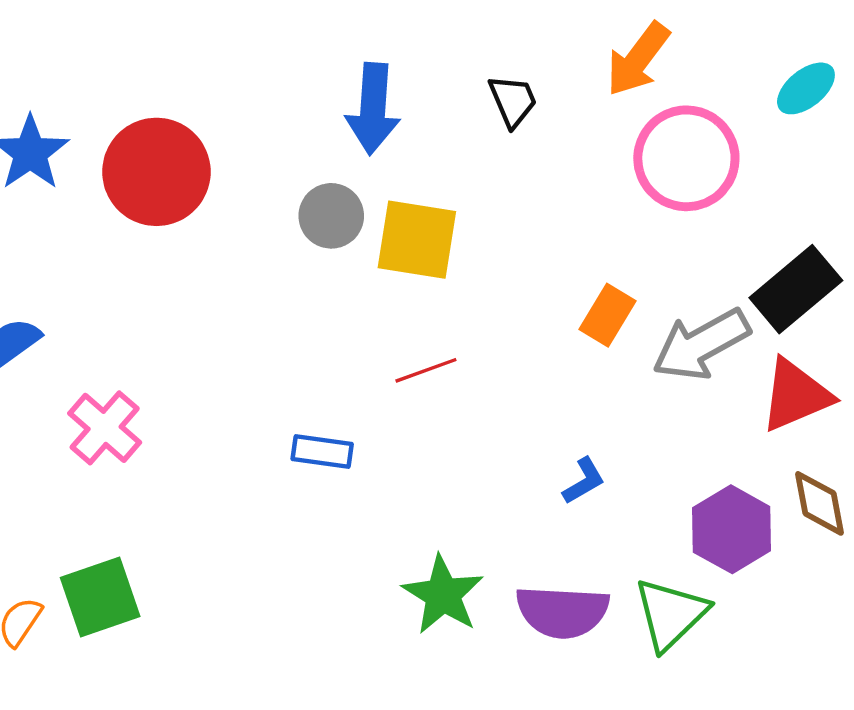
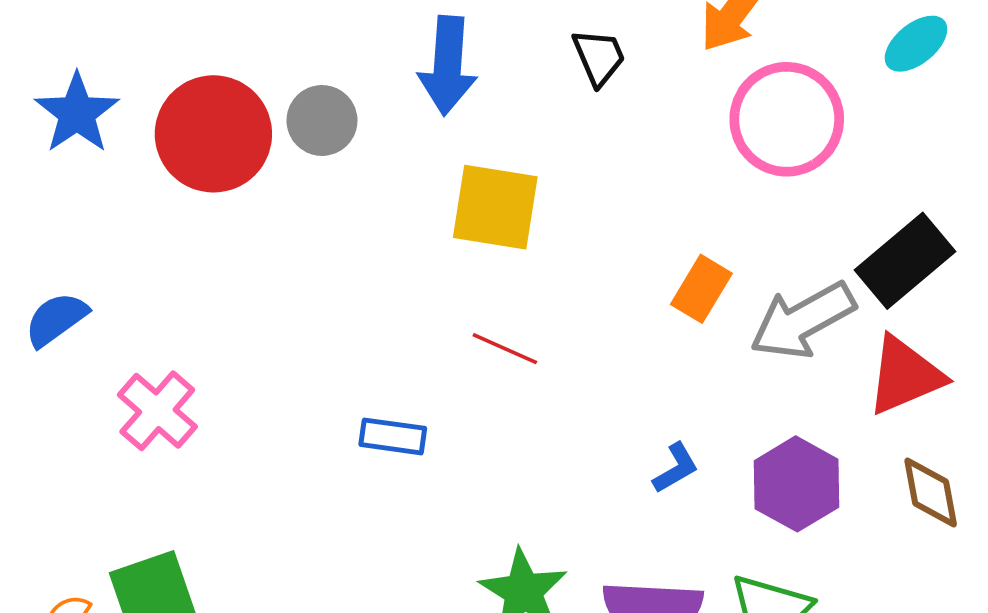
gray circle: (331, 216) -> (322, 120), moved
red line: (426, 370) -> (505, 349), turned 44
purple hexagon: (732, 529) -> (796, 484), moved

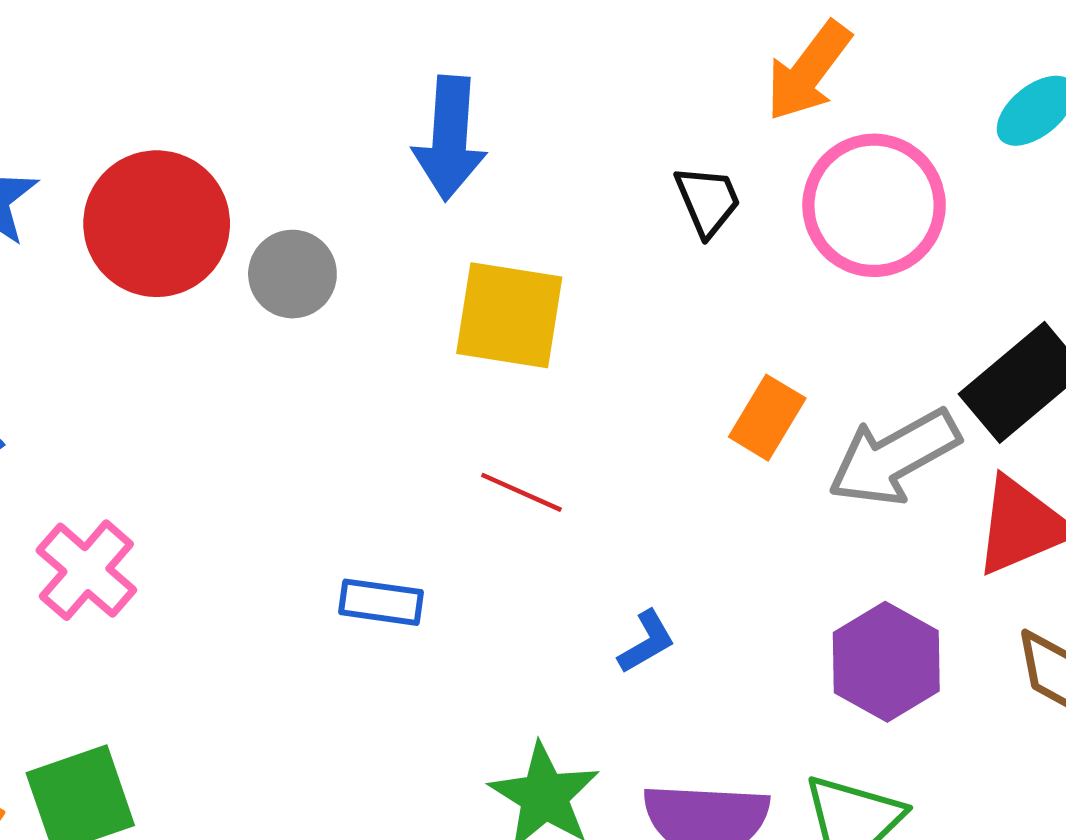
black trapezoid: (599, 57) -> (708, 201), moved
gray circle: (322, 120) -> (292, 274), moved
blue L-shape: (676, 468) -> (647, 642), moved

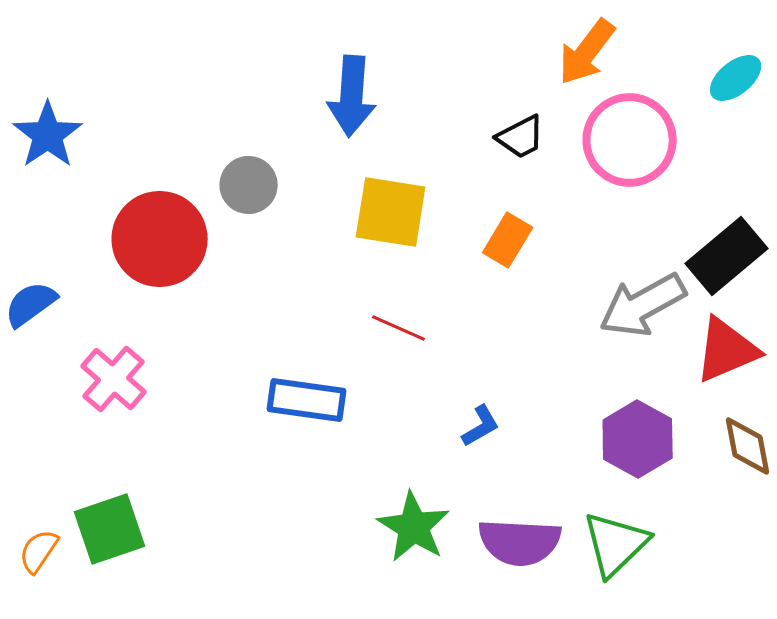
black trapezoid: (708, 201) -> (521, 137), turned 86
red circle: (157, 224) -> (160, 239), moved
orange rectangle: (767, 418) -> (508, 240), moved
blue rectangle: (381, 602) -> (307, 400), size x1.4

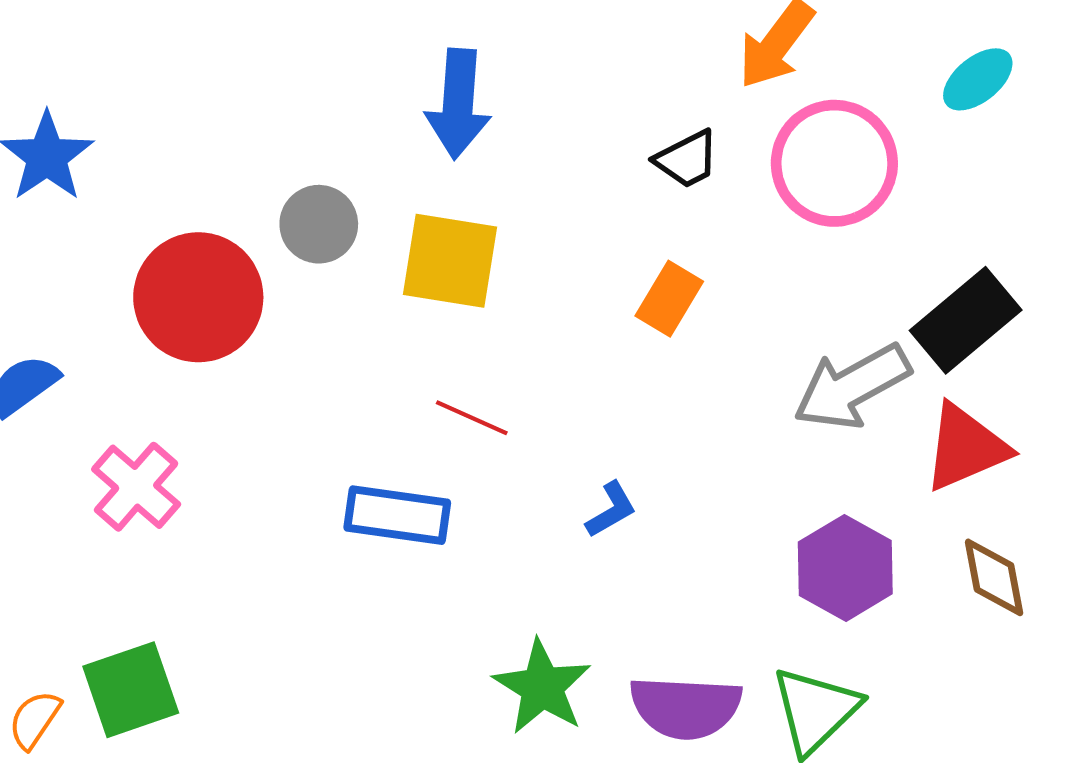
yellow square: (391, 212) -> (450, 261), moved
red line: (399, 328) -> (472, 418), moved
blue L-shape: (481, 426) -> (611, 510), moved

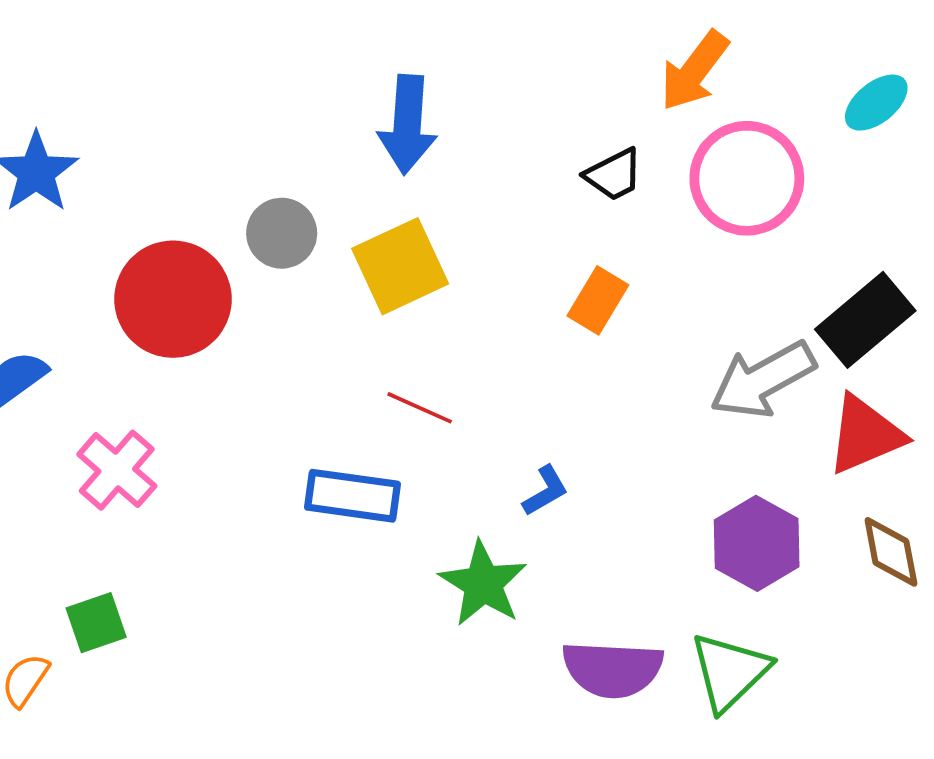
yellow square: (450, 261) -> (400, 266), turned -34
green star: (542, 687) -> (483, 584), moved
green square: (131, 690) -> (96, 623), moved, size x0.7

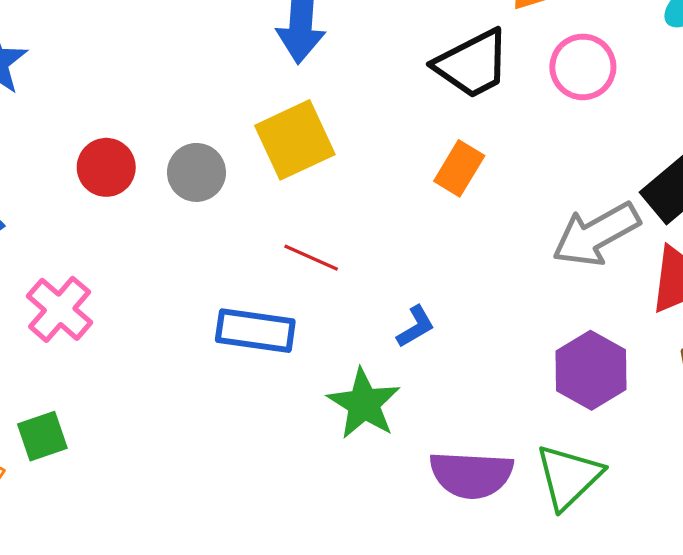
black trapezoid: (614, 175) -> (472, 64), size x1.6
pink circle: (747, 178) -> (583, 67), size x0.7
gray circle: (282, 233) -> (196, 172), moved
red circle: (173, 299) -> (106, 167), size x0.6

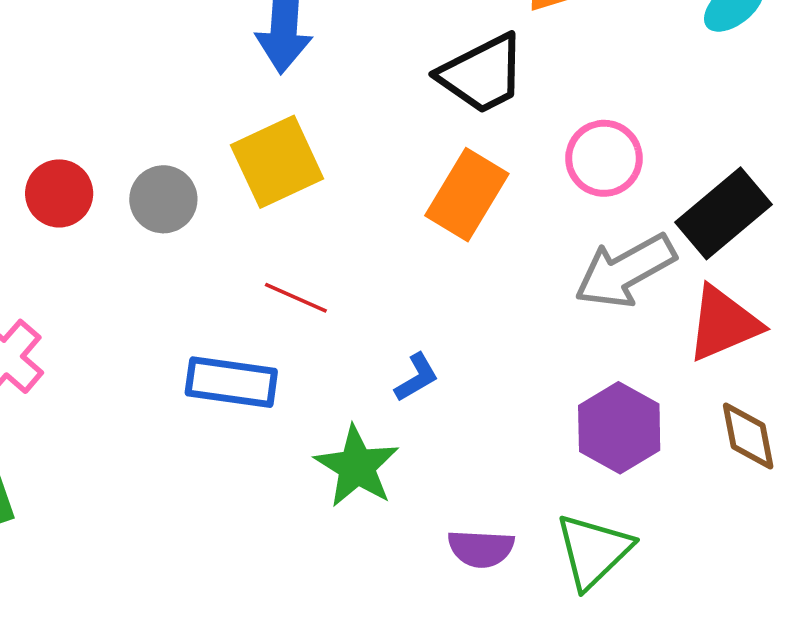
pink circle: (583, 67) -> (604, 158), moved
orange rectangle: (459, 168) -> (467, 195), size x1.4
purple semicircle: (471, 475) -> (481, 549), size x0.7

